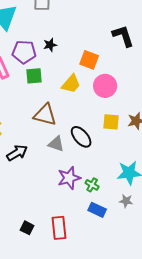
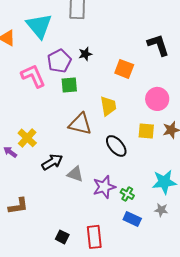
purple pentagon: (24, 52) -> (59, 61), turned -30
yellow trapezoid: (71, 84) -> (108, 106), moved, turned -50
pink circle: (105, 86) -> (157, 99), moved
gray triangle: (56, 144) -> (75, 174), moved

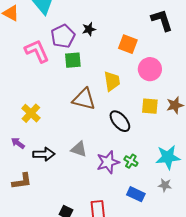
pink circle: (157, 99) -> (150, 69), moved
purple arrow: (10, 152) -> (18, 143), moved
black arrow: (52, 162) -> (44, 154), moved, turned 30
green cross: (127, 194) -> (131, 161), moved

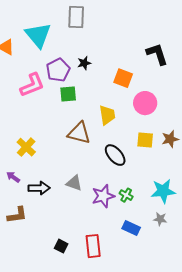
pink L-shape: (37, 51) -> (32, 85), turned 92

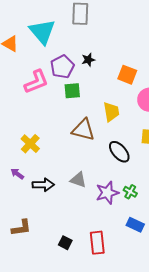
brown L-shape: (17, 215) -> (21, 228), moved

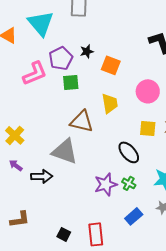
orange square: (127, 75) -> (111, 65), moved
yellow cross: (30, 144) -> (15, 135), moved
black ellipse: (119, 152) -> (129, 152), moved
gray triangle: (78, 180) -> (65, 151), moved, size x1.6
blue rectangle: (135, 225) -> (134, 216), turned -66

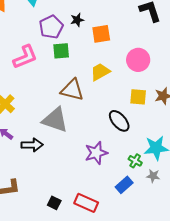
orange square: (111, 65) -> (101, 34), turned -30
pink L-shape: (35, 73) -> (25, 57), moved
yellow trapezoid: (110, 103) -> (100, 72), turned -110
green cross: (129, 183) -> (135, 161), moved
red rectangle: (96, 234) -> (86, 203), turned -60

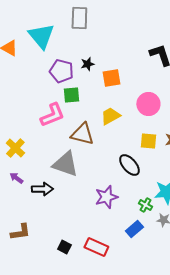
purple pentagon: (51, 27) -> (61, 71), turned -30
pink L-shape: (25, 57) -> (52, 115), moved

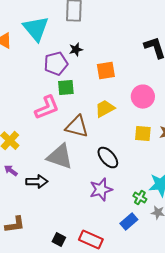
black star: (87, 64) -> (76, 50), moved
purple pentagon: (61, 71) -> (56, 64), turned -30
black ellipse: (129, 165) -> (108, 158), moved

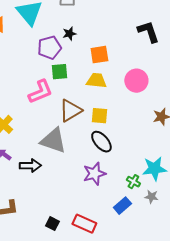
yellow trapezoid: (105, 109) -> (96, 81), moved, turned 35
brown triangle: (77, 127) -> (70, 111), turned -45
yellow square: (143, 134) -> (99, 116), moved

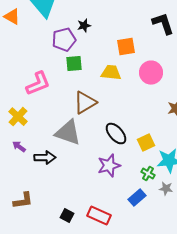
orange square: (99, 55) -> (126, 47), moved
pink L-shape: (40, 92) -> (38, 84), moved
yellow square: (99, 116) -> (146, 143), moved, turned -30

